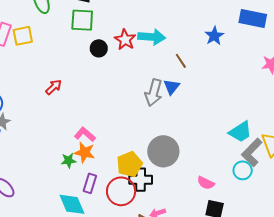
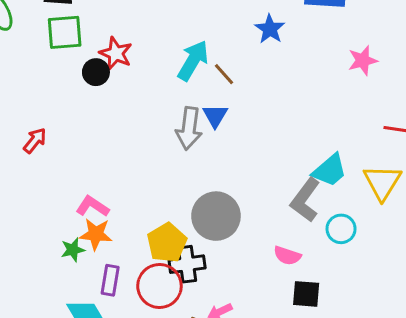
cyan arrow: (152, 37) -> (193, 60), moved, turned -56
red star: (125, 40) -> (116, 53), moved
gray L-shape: (252, 152) -> (305, 200), moved

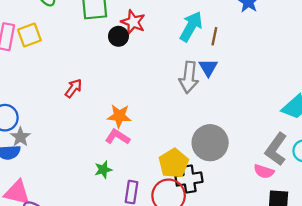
brown line: (224, 74) -> (214, 36), turned 54
gray L-shape: (305, 200) -> (276, 149), moved
orange star: (96, 234) -> (119, 116), moved

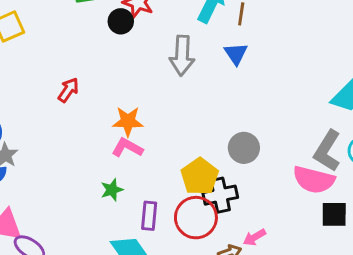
gray arrow: (189, 77) -> (182, 55), moved
gray circle: (210, 143) -> (244, 148), size x0.7
pink semicircle: (264, 171) -> (314, 180), size x1.6

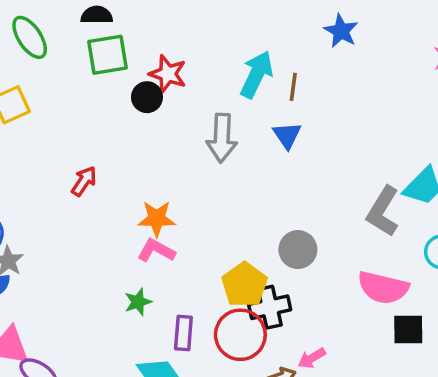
gray L-shape: (327, 151) -> (383, 211), moved

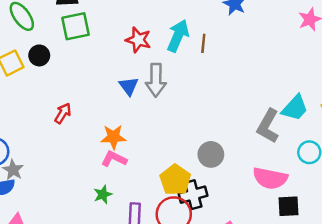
red star: (168, 74) -> (138, 40), moved
black circle: (147, 97) -> (39, 55), moved
blue triangle: (287, 135) -> (129, 86), moved

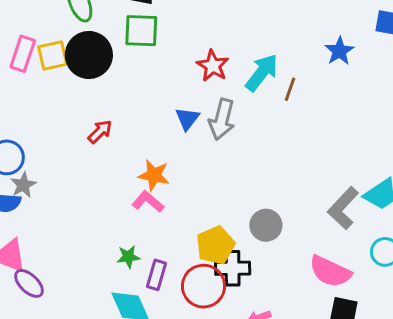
black circle: (39, 55) -> (89, 55), size x1.8
green star: (103, 194) -> (128, 257), moved

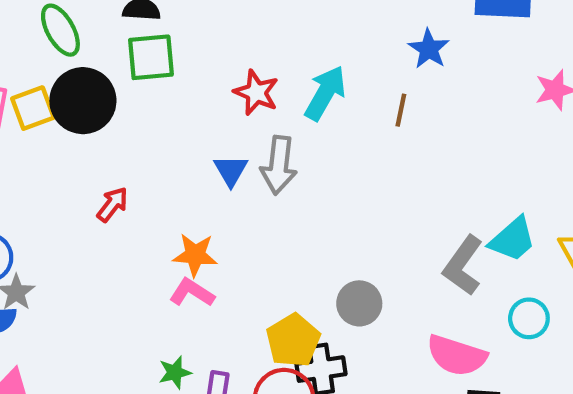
brown line: (290, 89) -> (401, 110), moved

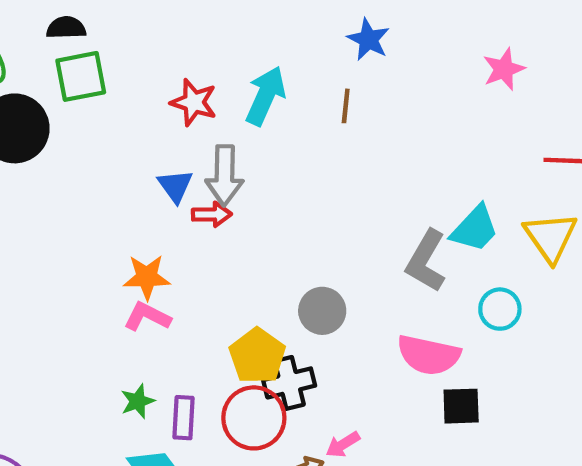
red arrow: (112, 204) -> (212, 214), moved, turned 57

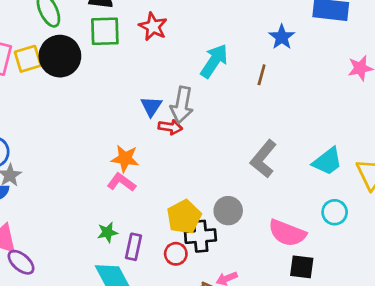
red star: (194, 102) -> (153, 27), moved
gray L-shape: (426, 261) -> (264, 159), moved
gray circle: (322, 311) -> (228, 211), moved
red circle: (254, 418) -> (176, 254), size x0.6

